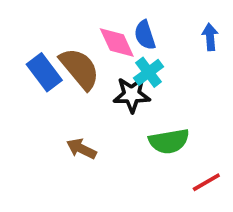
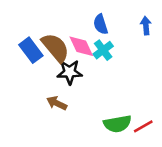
pink diamond: (117, 43) -> (81, 46), moved
black star: (132, 95) -> (70, 72), moved
green semicircle: (169, 141) -> (117, 124), moved

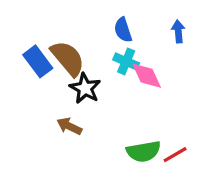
pink diamond: (81, 46) -> (147, 76), moved
cyan cross: (103, 50) -> (126, 61), turned -30
black star: (70, 72) -> (85, 88), turned 30

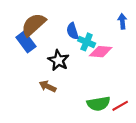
blue semicircle: (123, 30) -> (73, 31), moved
brown semicircle: (68, 58) -> (34, 25), moved, turned -92
pink diamond: (147, 76) -> (101, 52), turned -60

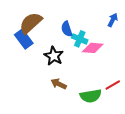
blue arrow: (122, 21) -> (113, 20), turned 32
brown arrow: (48, 86) -> (59, 84), moved
red line: (120, 106) -> (113, 85), moved

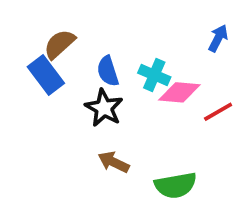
brown semicircle: (31, 23) -> (59, 44), size x0.7
blue semicircle: (67, 29) -> (108, 71), moved
red line: (113, 85) -> (218, 112), moved

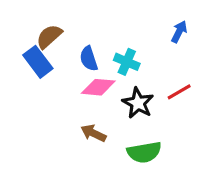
pink diamond: (179, 92) -> (98, 87), moved
black star: (104, 108) -> (138, 103), moved

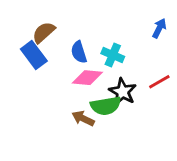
green semicircle: (144, 152) -> (106, 106), moved

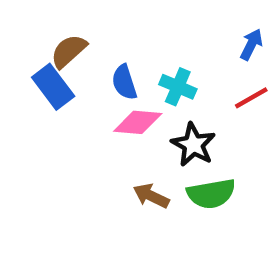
red line: (159, 82) -> (251, 98), moved
green semicircle: (106, 106) -> (211, 194), moved
brown arrow: (83, 118) -> (151, 196), moved

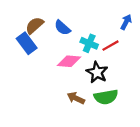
blue semicircle: (124, 82) -> (62, 28), moved, turned -30
red line: (251, 98) -> (110, 46), moved

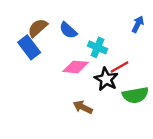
red line: (110, 46) -> (119, 67), moved
green semicircle: (106, 97) -> (135, 95), moved

